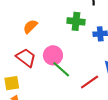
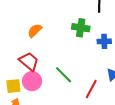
pink circle: (53, 55) -> (32, 81), moved
red line: (90, 82) -> (91, 89), turned -30

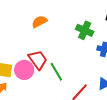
red trapezoid: (29, 61) -> (38, 60), moved

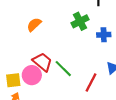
green cross: (85, 30) -> (80, 21), turned -36

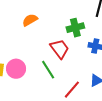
red trapezoid: (42, 62) -> (60, 49), moved

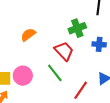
orange semicircle: (30, 20) -> (28, 35), moved

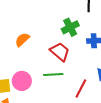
green line: (55, 73) -> (53, 74), turned -48

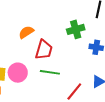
red trapezoid: (60, 52) -> (44, 50), moved, turned 55

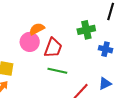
pink circle: (18, 73) -> (30, 42), moved

